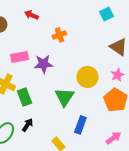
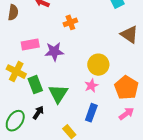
pink star: (117, 75) -> (91, 86), moved
green triangle: (64, 97) -> (58, 94), moved
pink arrow: (113, 138) -> (126, 114), moved

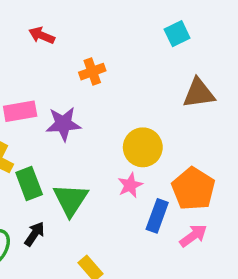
brown triangle: (129, 34) -> (199, 93), turned -42
blue rectangle: (91, 113) -> (157, 216), moved

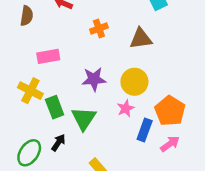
brown triangle: (199, 93) -> (141, 39), moved
purple star: (63, 124) -> (94, 79), moved

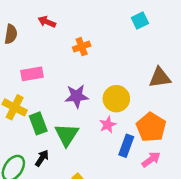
brown triangle: (141, 39) -> (160, 78), moved

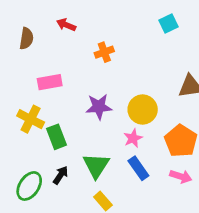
green triangle: (67, 135) -> (96, 166), moved
blue rectangle: (126, 146) -> (138, 168), moved, turned -55
pink arrow: (151, 159) -> (181, 176), turned 54

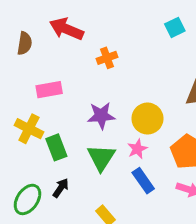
red arrow: (66, 25) -> (67, 29), size x1.6
green triangle: (96, 166) -> (101, 158), moved

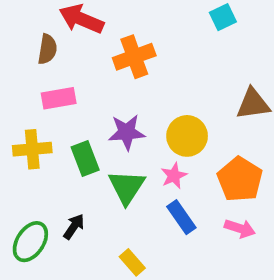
brown semicircle: (25, 43) -> (47, 49), moved
orange cross: (107, 58) -> (134, 57), size x1.5
yellow cross: (29, 129) -> (32, 149), turned -32
green rectangle: (56, 147) -> (85, 159), moved

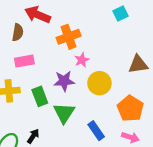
pink star: (174, 176) -> (82, 60), moved

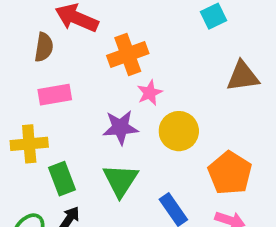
brown triangle: (138, 64) -> (243, 76), moved
green rectangle: (40, 96) -> (62, 179), moved

